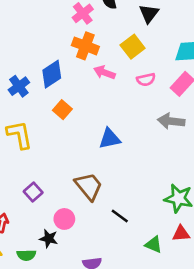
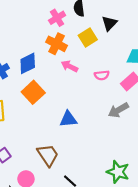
yellow square: (133, 47) -> (88, 37), moved
orange square: (62, 110) -> (33, 92), size x1.5
gray arrow: (171, 121) -> (118, 110), turned -42

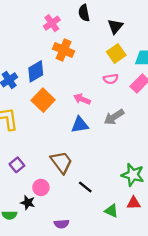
pink cross: (57, 18) -> (52, 23), moved
yellow square: (88, 37) -> (116, 53), moved
pink arrow: (69, 66) -> (82, 99), moved
gray arrow: (118, 110) -> (114, 117), moved

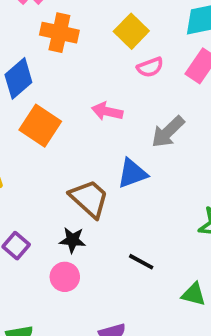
yellow square: (116, 53) -> (131, 31), moved
blue triangle: (80, 125) -> (132, 173), moved
brown trapezoid: (61, 162) -> (89, 199), moved
black star: (28, 203) -> (73, 240), moved

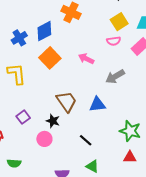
yellow square: (131, 31) -> (119, 22), moved
blue triangle: (132, 173) -> (97, 104), moved
green triangle: (194, 294) -> (92, 166), moved

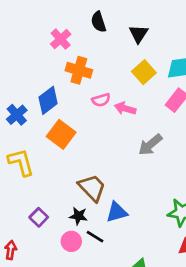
pink semicircle: (114, 41) -> (101, 100), moved
pink arrow: (86, 59) -> (125, 108), moved
blue triangle: (97, 104) -> (117, 212), moved
black line: (86, 140) -> (95, 237), moved

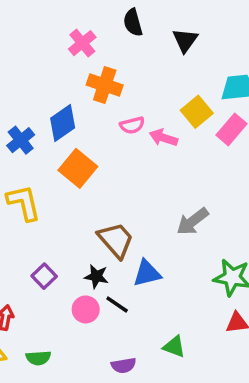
yellow square: (144, 72) -> (197, 112), moved
gray arrow: (150, 145) -> (192, 221), moved

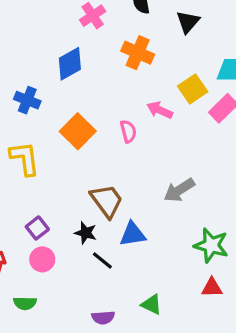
orange cross: (105, 85) -> (138, 53), moved
blue diamond: (63, 123) -> (70, 64), moved
pink semicircle: (132, 125) -> (128, 131), moved, turned -95
blue cross: (21, 140) -> (27, 100), turned -35
pink circle: (86, 309) -> (42, 259), moved

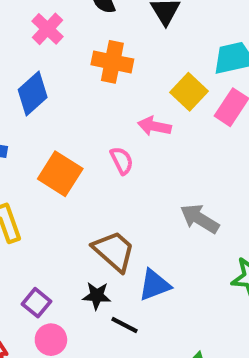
gray arrow: (179, 190) -> (200, 219), turned 76

